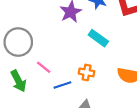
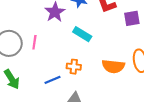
pink line: (44, 67) -> (34, 42), moved, turned 64

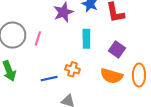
purple square: (132, 18) -> (117, 50), moved, turned 35
cyan rectangle: (82, 34) -> (86, 39), turned 48

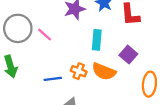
pink line: (38, 38) -> (45, 35), turned -72
orange semicircle: (112, 76) -> (104, 71), moved

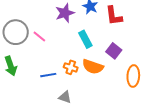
cyan rectangle: (97, 40) -> (85, 39), turned -30

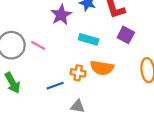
cyan rectangle: (85, 39) -> (89, 39), turned -36
purple square: (114, 51) -> (126, 35), moved

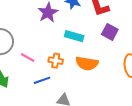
pink line: (38, 45) -> (28, 58), moved
orange cross: (78, 73) -> (56, 61), moved

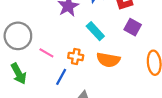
cyan rectangle: (74, 36) -> (95, 31), turned 30
blue line: (42, 80) -> (61, 77), turned -42

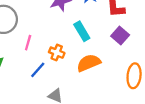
pink line: (46, 53) -> (28, 43), turned 64
orange semicircle: (108, 60) -> (89, 63), turned 135

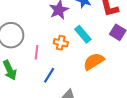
orange cross: (57, 53) -> (61, 43), moved

